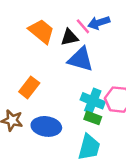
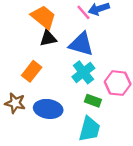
black triangle: (70, 37) -> (48, 38), moved
cyan cross: (93, 101) -> (83, 72), moved, turned 30

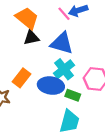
orange rectangle: (32, 71) -> (22, 78), moved
blue ellipse: (48, 109) -> (51, 86), moved

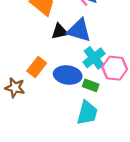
black triangle: (31, 38) -> (60, 31), moved
cyan cross: (64, 69) -> (94, 58), moved

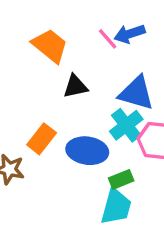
blue triangle: (79, 30) -> (136, 93), moved
green rectangle: (91, 85) -> (121, 179), moved, turned -42

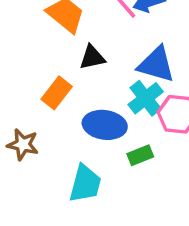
orange rectangle: (42, 139) -> (57, 93), moved
cyan trapezoid: (116, 207) -> (85, 184), moved

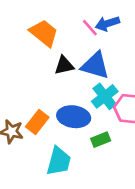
blue triangle: (156, 64) -> (95, 65), moved
orange rectangle: (57, 93) -> (37, 122), moved

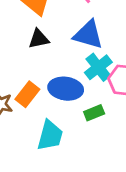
black triangle: (64, 65) -> (39, 39), moved

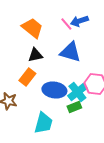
cyan cross: (98, 67) -> (77, 92), moved
orange rectangle: (27, 94) -> (27, 77), moved

